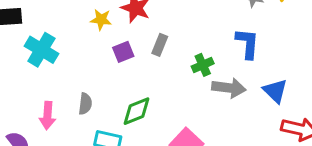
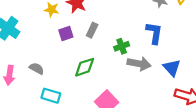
gray semicircle: (85, 104) -> (37, 69), turned -72
green diamond: (137, 111) -> (85, 67), moved

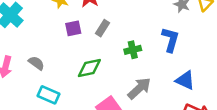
gray arrow: (139, 64) -> (139, 88), moved, turned -60
blue triangle: (172, 68) -> (185, 80), turned -30

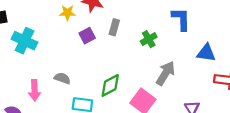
green diamond: (89, 68) -> (110, 85), moved

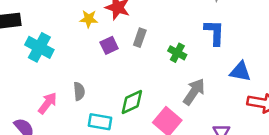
green cross: (149, 39) -> (177, 53), turned -35
gray semicircle: (62, 78) -> (79, 91), turned 63
pink arrow: (34, 90) -> (48, 103), turned -144

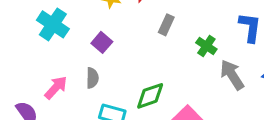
purple square: (109, 45) -> (102, 42), moved, turned -30
gray arrow: (194, 92) -> (232, 75), moved, turned -72

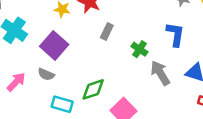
purple square: (102, 42) -> (54, 45), size x1.6
gray semicircle: (92, 78) -> (46, 74), turned 112

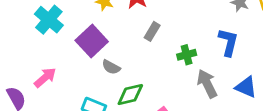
green cross: (139, 49) -> (187, 55), turned 35
gray semicircle: (46, 74) -> (111, 67), moved

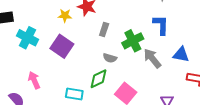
green cross: (187, 55) -> (133, 41), size x1.5
gray semicircle: (111, 67) -> (110, 58), moved
pink arrow: (45, 78) -> (34, 80), turned -60

